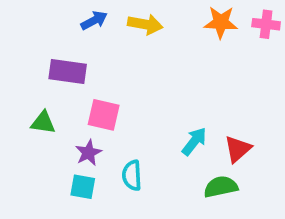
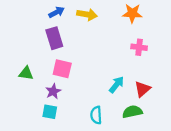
pink cross: (266, 24) -> (139, 47), moved
purple rectangle: (68, 71) -> (54, 38), moved, turned 65
cyan semicircle: (132, 175) -> (96, 115), moved

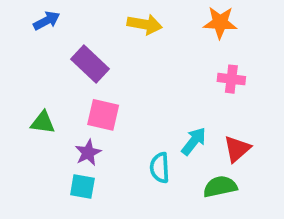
blue arrow: (57, 12) -> (47, 21), moved
purple rectangle: (54, 38) -> (90, 64), turned -30
cyan semicircle: (96, 115) -> (160, 168), moved

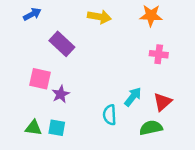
pink square: (103, 115) -> (40, 79), moved
green triangle: (43, 122) -> (34, 128), moved
purple star: (88, 153) -> (61, 94), moved

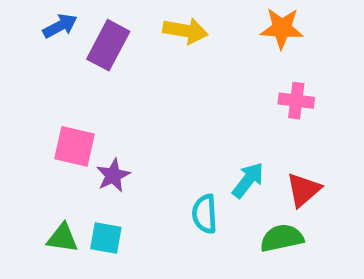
purple rectangle: (62, 44) -> (108, 45), moved, turned 75

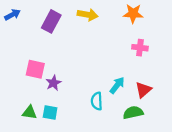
blue arrow: (60, 26) -> (12, 15), moved

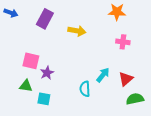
blue arrow: (12, 15) -> (11, 13), turned 48
yellow arrow: (88, 15) -> (77, 31), moved
green triangle: (30, 113) -> (26, 86), moved
green semicircle: (133, 113) -> (135, 99), moved

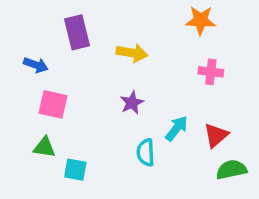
blue arrow: (11, 13) -> (36, 65), moved
purple rectangle: (45, 19) -> (77, 32), turned -42
purple star: (47, 73) -> (132, 103), moved

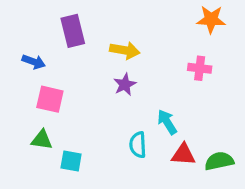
orange star: (201, 20) -> (211, 19), moved
purple star: (132, 103) -> (125, 85), moved
cyan arrow: (177, 128) -> (167, 122), turned -70
red triangle: (216, 135) -> (183, 155), moved, turned 45

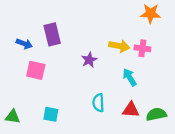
purple rectangle: (73, 31) -> (52, 34), moved
yellow arrow: (125, 50) -> (119, 46), moved
cyan arrow: (167, 122) -> (130, 77), moved
green triangle: (42, 140) -> (13, 117), moved

